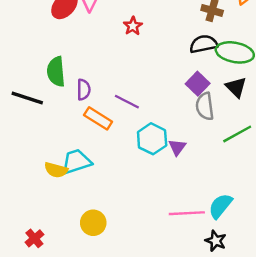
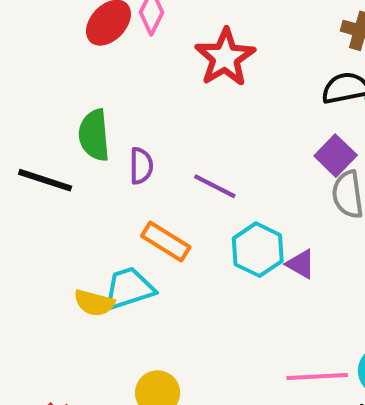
red star: (133, 26) -> (225, 57), size x1.8
orange rectangle: (98, 118) -> (166, 242), moved
purple triangle: (177, 147) -> (301, 264), turned -36

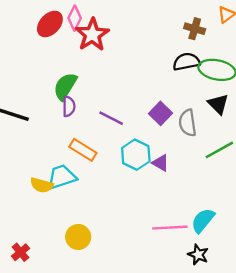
red star: (225, 57) -> (92, 35), moved
green semicircle: (94, 135) -> (65, 86), moved, turned 36
purple square: (336, 156) -> (161, 113), moved

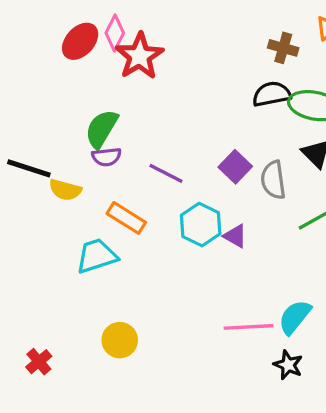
purple semicircle: (69, 106) -> (106, 157), turned 84
yellow semicircle: (42, 185) -> (65, 190), moved

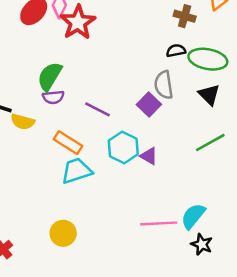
black semicircle: (272, 94) -> (176, 51), size x0.7
gray semicircle: (273, 180) -> (164, 85), moved
cyan trapezoid: (97, 256) -> (77, 171), moved
black star: (288, 365) -> (202, 244), moved

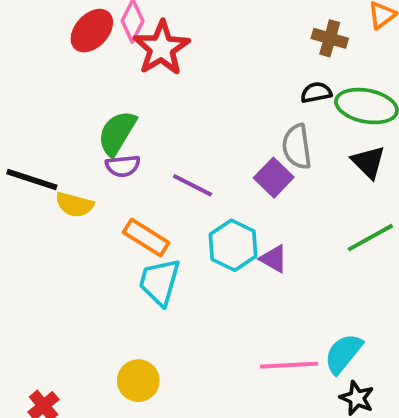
cyan trapezoid: (77, 171) -> (160, 282), turned -56

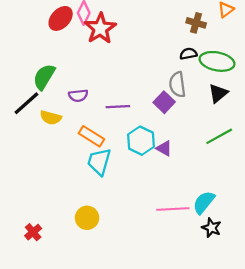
green semicircle: (117, 133) -> (44, 77), moved
black triangle: (368, 162) -> (218, 93), turned 35
black line: (32, 180) -> (26, 103), turned -60
purple line: (192, 185) -> (118, 107), turned -30

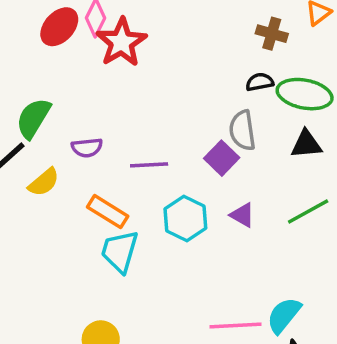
black triangle: (218, 93) -> (306, 144), turned 35
yellow semicircle: (51, 118) -> (44, 182), turned -55
purple triangle: (164, 148) -> (242, 215), moved

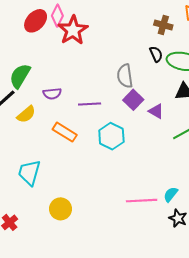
black semicircle: (260, 82) -> (156, 54), turned 77
gray semicircle: (242, 130) -> (125, 76), moved
purple triangle: (242, 215) -> (156, 111), moved
cyan trapezoid: (120, 251) -> (29, 173), moved
cyan semicircle: (284, 315) -> (171, 194), size x0.7

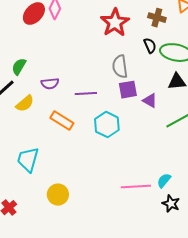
red star: (73, 30) -> (115, 23), moved
green semicircle: (20, 76) -> (19, 67), size x0.7
purple square: (133, 100) -> (128, 90), turned 36

